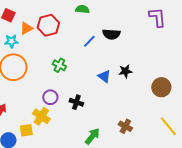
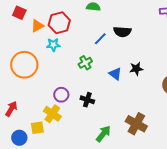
cyan star: (11, 41) -> (53, 45), moved
green cross: (59, 65) -> (85, 63), moved, turned 32
brown cross: (125, 126) -> (136, 124), size x1.5

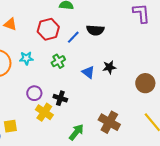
red hexagon: (59, 23) -> (48, 29), moved
orange triangle: (37, 26) -> (10, 24), turned 48
cyan star: (53, 45) -> (26, 58), moved
yellow cross: (52, 114) -> (44, 112), moved

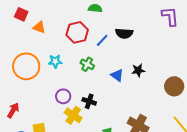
green cross: (58, 61) -> (87, 64), turned -32

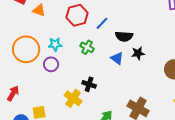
black semicircle: (124, 33) -> (124, 36), moved
purple circle: (63, 96) -> (51, 64), moved

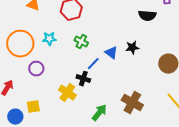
blue line: (102, 23) -> (93, 64), moved
black semicircle: (124, 36) -> (147, 16), moved
purple circle: (51, 64) -> (36, 69), moved

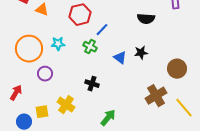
black semicircle: (147, 16) -> (146, 19), moved
blue line: (93, 64) -> (102, 30), moved
yellow cross: (67, 93) -> (66, 105), moved
brown cross: (132, 103) -> (156, 96), moved, turned 30

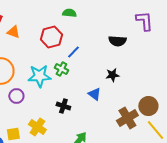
cyan star: (58, 44) -> (39, 76), moved, size x1.6
blue triangle: (120, 58) -> (94, 94), moved
brown circle: (177, 69) -> (148, 106), moved

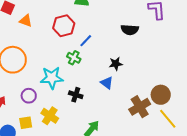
black star: (112, 75) -> (116, 64), moved
cyan star: (39, 76) -> (52, 78), moved
purple circle: (16, 96) -> (29, 96), moved

